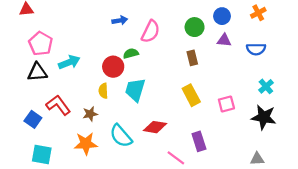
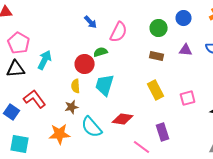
blue arrow: (120, 20) -> (91, 22), turned 56
purple triangle: (224, 40) -> (186, 50), moved
brown rectangle: (192, 58) -> (157, 56), turned -64
cyan arrow: (69, 62) -> (45, 60), turned -42
brown star: (90, 114) -> (72, 107), moved

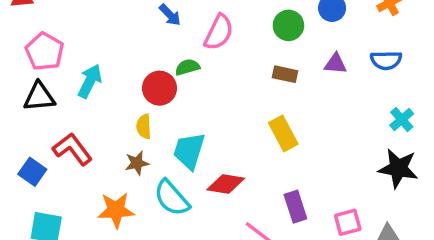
cyan trapezoid: (105, 85) -> (189, 151), moved
pink square: (188, 98) -> (348, 222), moved

